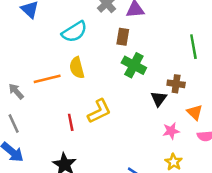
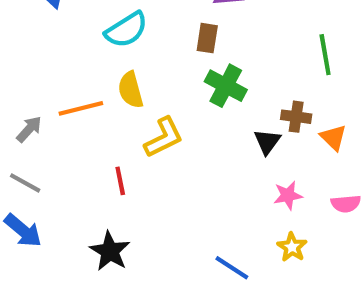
gray arrow: (16, 91) -> (29, 129), turned 84
yellow L-shape: (99, 111) -> (164, 137), moved
orange triangle: (195, 112) -> (333, 137), moved
gray line: (14, 124) -> (25, 183), turned -36

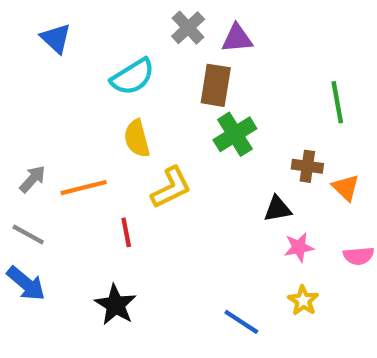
brown rectangle: (207, 38) -> (216, 85), size x1.4
green cross: (226, 86) -> (235, 134), turned 30
orange line: (81, 108) -> (84, 188), moved
black triangle: (267, 142) -> (278, 209), moved, turned 44

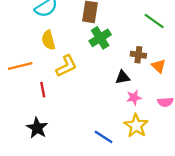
green line: (337, 102) -> (154, 21), turned -45
yellow star: (303, 301) -> (136, 126), size x1.5

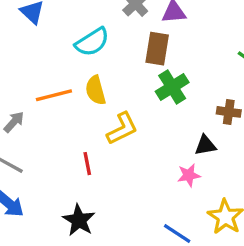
orange line: (20, 66) -> (54, 95), moved
pink star: (134, 97) -> (189, 175), moved

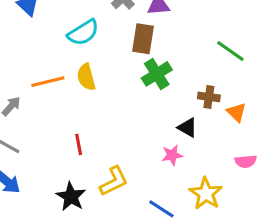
yellow L-shape: (122, 129) -> (114, 181), moved
black triangle: (205, 145) -> (187, 128), turned 40

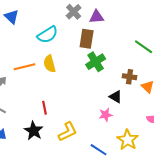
black star: (71, 197) -> (34, 131), moved

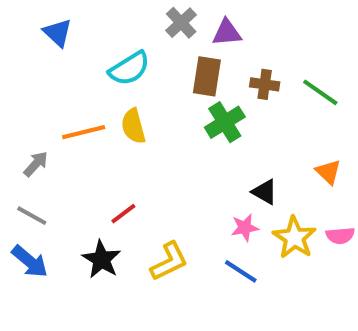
brown cross: (130, 77) -> (265, 84), moved
red line: (45, 108) -> (123, 214), turned 64
yellow star: (128, 140) -> (294, 238), moved
blue line: (99, 150) -> (241, 271), moved

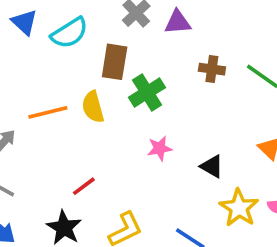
cyan semicircle: (129, 68) -> (69, 33), moved
brown rectangle: (207, 76) -> (115, 62), moved
green cross: (225, 122) -> (147, 92), moved
pink star: (245, 228) -> (160, 148), moved

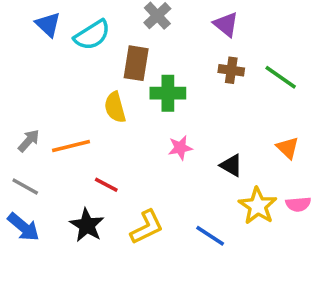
purple triangle: (178, 22) -> (226, 24), moved, turned 44
green cross: (147, 92) -> (168, 93), turned 32
orange line: (48, 112) -> (71, 146), moved
red line: (84, 186) -> (106, 185), turned 65

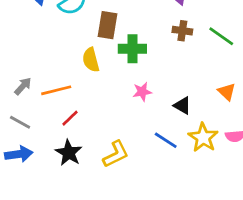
red line: (106, 185) -> (70, 118), moved, turned -72
blue arrow: (23, 227) -> (19, 154), turned -48
blue line: (210, 236) -> (166, 140), moved

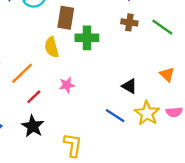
orange line: (56, 90) -> (22, 73), turned -30
pink star: (142, 92) -> (67, 85), moved
yellow L-shape: (116, 154) -> (73, 145), moved, turned -55

